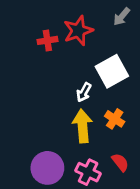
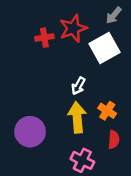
white square: (112, 71) -> (105, 48), moved
red semicircle: (120, 162) -> (114, 140), moved, turned 42
purple circle: (47, 168) -> (30, 132), moved

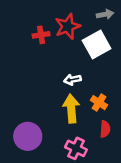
gray arrow: (114, 15) -> (105, 14), turned -140
white arrow: (78, 86) -> (72, 80), turned 49
purple circle: (30, 132) -> (28, 136), moved

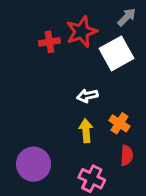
gray arrow: (105, 14) -> (127, 17), turned -35
yellow arrow: (71, 109) -> (86, 131), size x0.7

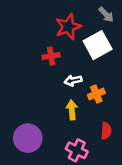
gray arrow: (127, 17) -> (106, 14), turned 91
red cross: (50, 42) -> (51, 56), moved
orange cross: (119, 123) -> (96, 94), moved, turned 35

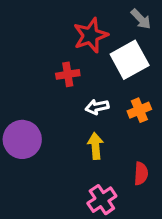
orange cross: (96, 94) -> (139, 110), moved
purple circle: (28, 138) -> (22, 139), moved
pink cross: (77, 150) -> (102, 200), turned 30

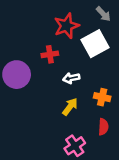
orange cross: (139, 110) -> (102, 97), moved, turned 35
purple circle: (22, 139) -> (17, 75), moved
yellow arrow: (95, 146) -> (70, 107), turned 42

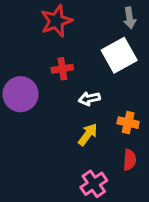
gray arrow: (103, 14) -> (130, 18), turned 35
red star: (66, 26) -> (56, 21), moved

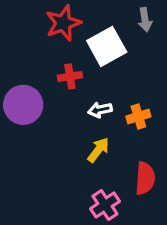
white square: (119, 55) -> (107, 46), moved
orange cross: (128, 123) -> (138, 117), moved, turned -30
red semicircle: (130, 160) -> (145, 178), size x1.4

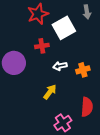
yellow arrow: (98, 150) -> (50, 92), moved

